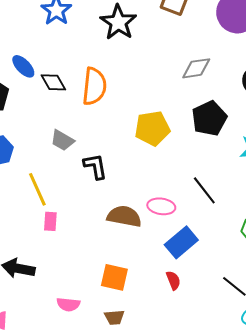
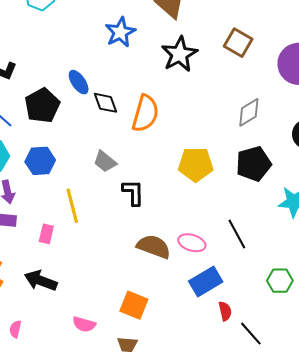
gray diamond: (196, 68) -> (249, 112), turned -32
pink rectangle: (50, 221) -> (46, 234), moved
red semicircle: (173, 280) -> (225, 311), moved

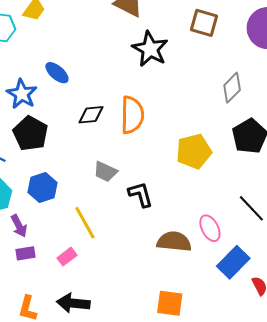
blue star: (120, 32) -> (22, 94), moved
blue ellipse: (79, 82) -> (57, 73), moved
black diamond: (106, 103) -> (91, 115), turned -60
pink rectangle: (46, 234) -> (67, 257), turned 54
pink ellipse: (192, 243) -> (210, 228), turned 60

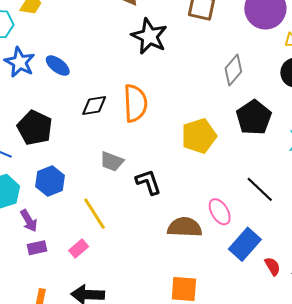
blue star: (22, 94) -> (20, 62), moved

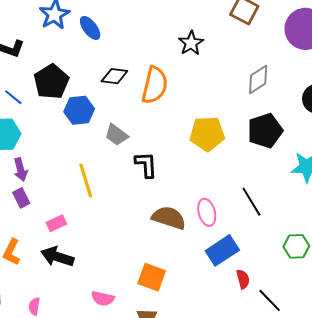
black star: (149, 36) -> (191, 43), moved, size x0.7
blue hexagon: (50, 181) -> (79, 110), moved
purple rectangle: (37, 248) -> (21, 198), turned 60
pink rectangle: (79, 248) -> (56, 223), moved

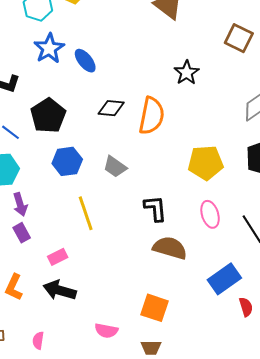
blue hexagon: (79, 110) -> (67, 161), moved
black L-shape: (146, 165) -> (155, 208), moved
pink ellipse: (207, 212) -> (210, 214), moved

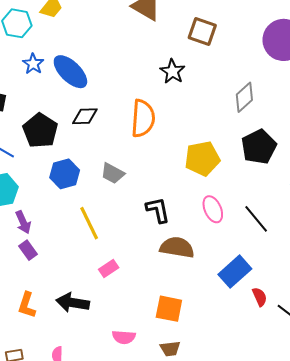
brown square: (239, 38) -> (202, 31), moved
blue star: (49, 48) -> (33, 64), size x0.7
blue ellipse: (85, 61) -> (70, 72), size x1.5
black diamond: (111, 108) -> (85, 116), moved
pink rectangle: (58, 257) -> (109, 269), moved

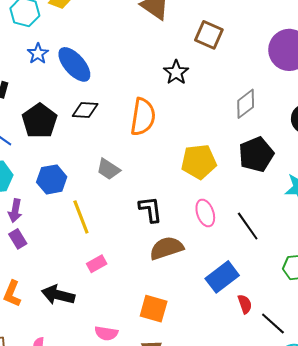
blue hexagon: (65, 174) -> (52, 179), moved
purple arrow: (23, 222) -> (15, 211), turned 30
brown semicircle: (177, 247) -> (167, 248), turned -32

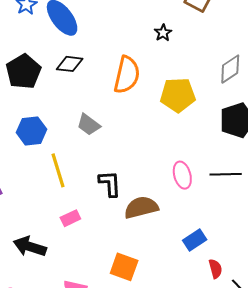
black star: (176, 72) -> (163, 33), size x0.7
yellow pentagon: (199, 162) -> (178, 95), moved
black L-shape: (150, 209) -> (110, 184), moved
black line: (248, 226) -> (226, 174), moved, turned -60
blue rectangle: (222, 277) -> (195, 240), size x0.7

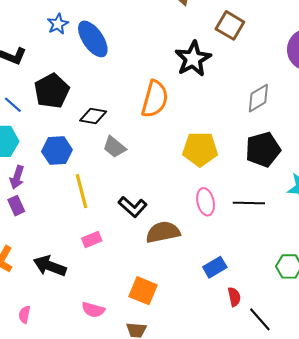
black star: (163, 33) -> (193, 59), size x2.0
black diamond: (70, 64) -> (93, 116), moved
yellow pentagon: (178, 95) -> (200, 149), moved
black L-shape: (110, 184) -> (133, 207), turned 132

